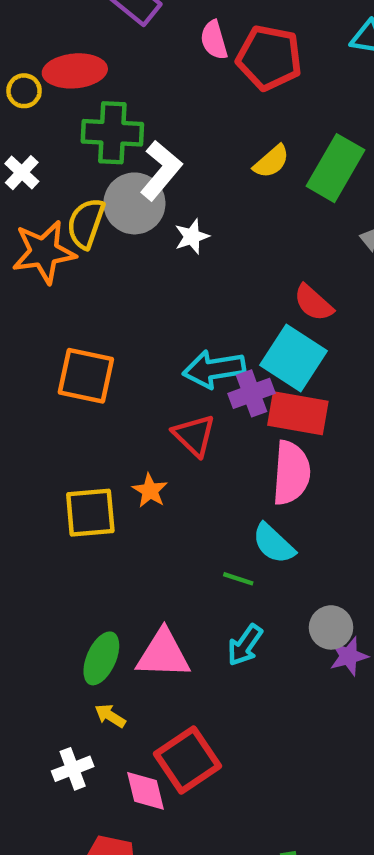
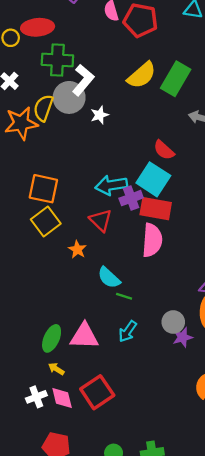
yellow semicircle: (271, 161) -> (142, 75), size x1.5
yellow square: (90, 513) -> (46, 221), moved, turned -32
cyan semicircle: (274, 544) -> (109, 278), moved
pink diamond: (146, 791) -> (62, 398), moved

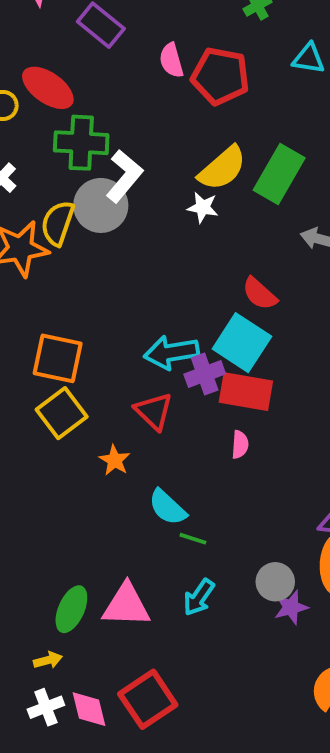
red ellipse: (38, 27) -> (48, 88), turned 40
white star: (100, 115) -> (203, 207), moved, turned 30
pink semicircle: (152, 240) -> (240, 445), size x0.5
yellow arrow: (56, 369) -> (48, 660), moved, turned 133

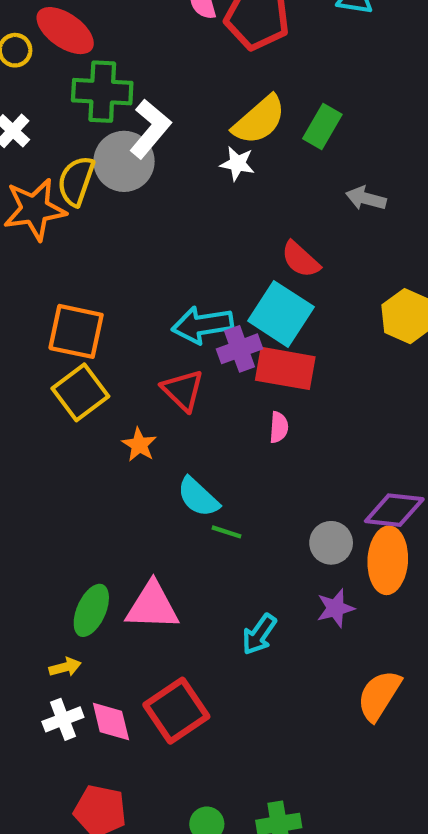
green rectangle: (279, 174) -> (322, 126), size x0.7
gray circle: (275, 582) -> (331, 543), moved
cyan arrow: (199, 597) -> (259, 634), moved

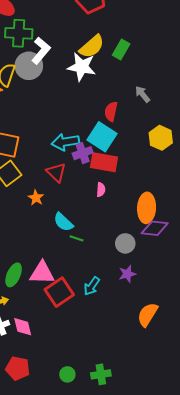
white star: (237, 164) -> (82, 67), size x1.8
gray arrow: (366, 198) -> (143, 94), moved, turned 36
red semicircle: (301, 259) -> (111, 111), turned 60
orange ellipse: (388, 560) -> (147, 208), moved
red square: (176, 711) -> (59, 292), moved

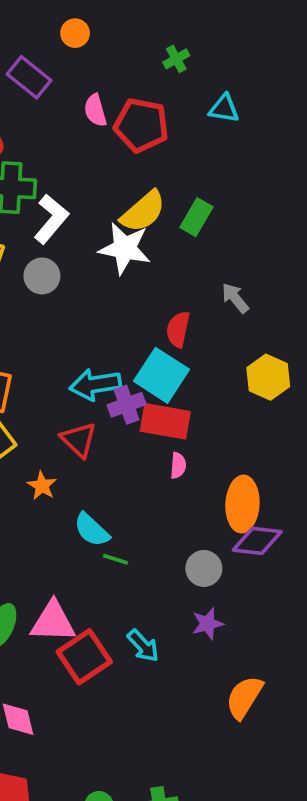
gray circle: (29, 66) -> (42, 276), moved, size x0.7
pink semicircle: (101, 190) -> (178, 465), moved
cyan arrow: (92, 286) -> (143, 646), turned -78

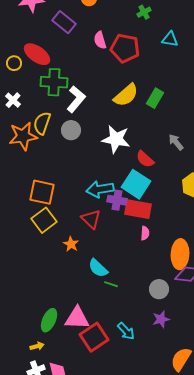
white star: (125, 248) -> (116, 139), moved
red semicircle: (178, 329) -> (145, 159), turned -60
purple cross: (127, 405) -> (117, 200), turned 30

